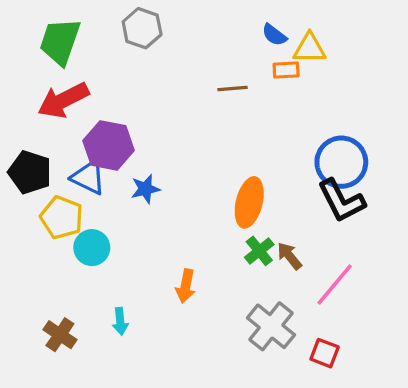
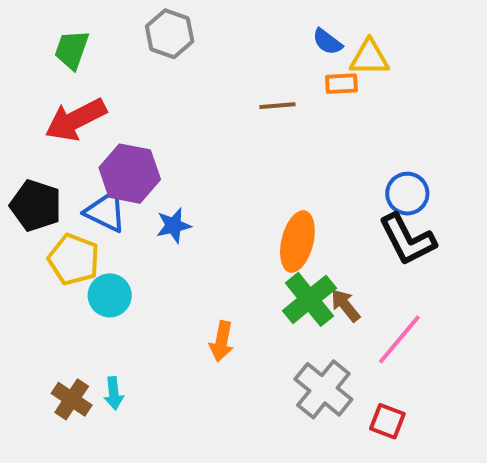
green trapezoid: (60, 42) -> (72, 50), size x0.7
blue circle: (341, 162) -> (407, 194), size x0.7
green cross: (259, 251) -> (309, 299), size x1.5
cyan arrow: (120, 321) -> (114, 393), moved

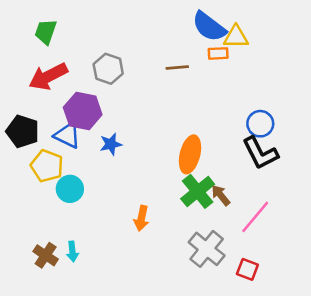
gray hexagon: (170, 34) -> (108, 69), moved
blue semicircle: (327, 42) -> (209, 27), size x1.8

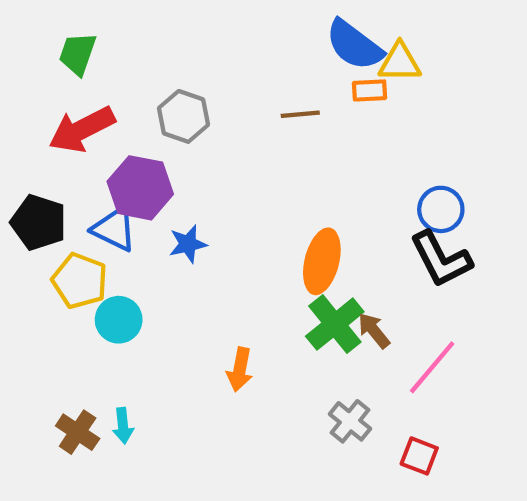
gray cross: (207, 249) -> (350, 421), size x0.7

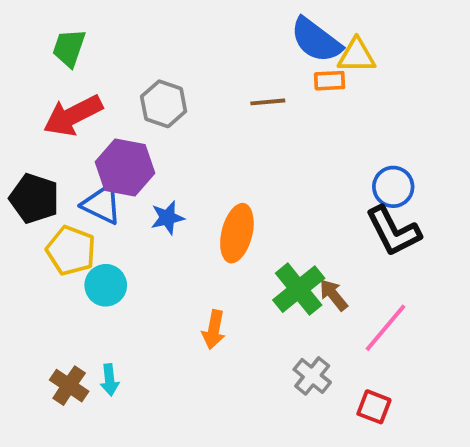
orange ellipse: (322, 261) -> (237, 233), moved

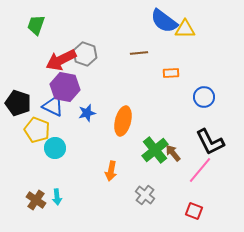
orange rectangle: (330, 81) -> (171, 73), moved
red arrow: (73, 115) -> (61, 60), moved
black L-shape: (393, 231) -> (210, 142), moved
gray cross: (312, 376) -> (145, 195), moved

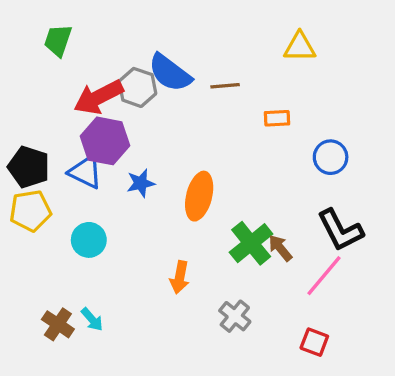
blue semicircle: (164, 21) -> (170, 73), moved
yellow pentagon: (37, 130) -> (30, 211), moved, turned -30
cyan arrow: (57, 197) -> (92, 319), turned -35

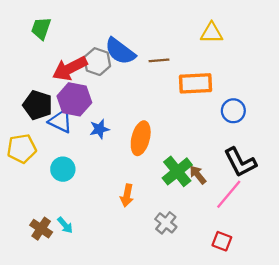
orange rectangle: (277, 118) -> (196, 83), size x1.8
black pentagon: (29, 167) -> (38, 105), moved

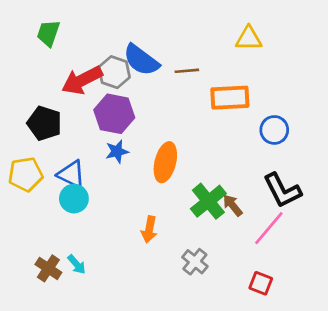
purple hexagon: (74, 99) -> (114, 114), moved
blue triangle: (61, 121) -> (71, 174), moved

